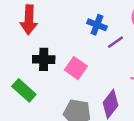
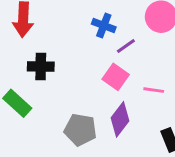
pink square: (76, 68) -> (116, 77), moved

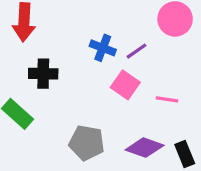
blue cross: (104, 25) -> (103, 48), moved
purple diamond: (120, 119) -> (145, 148), moved, turned 72

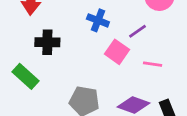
purple line: (136, 51) -> (138, 31), moved

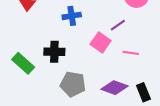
blue cross: (98, 20) -> (72, 16), moved, turned -30
black cross: (47, 42) -> (54, 52), moved

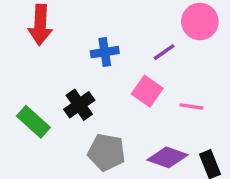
purple line: (118, 25) -> (164, 52), moved
black cross: (54, 52) -> (79, 105), turned -36

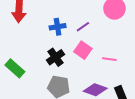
purple line: (164, 52) -> (83, 27), moved
black cross: (79, 105) -> (56, 57), moved

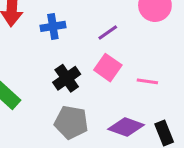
blue cross: (58, 27) -> (53, 26), moved

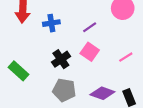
pink line: (147, 81) -> (126, 57), moved, turned -40

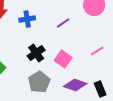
pink square: (90, 52) -> (63, 59), moved
gray pentagon: (64, 90) -> (39, 82), turned 30

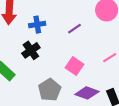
black cross: (36, 53) -> (31, 50), moved

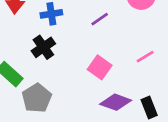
gray pentagon: (50, 90) -> (37, 98), moved

